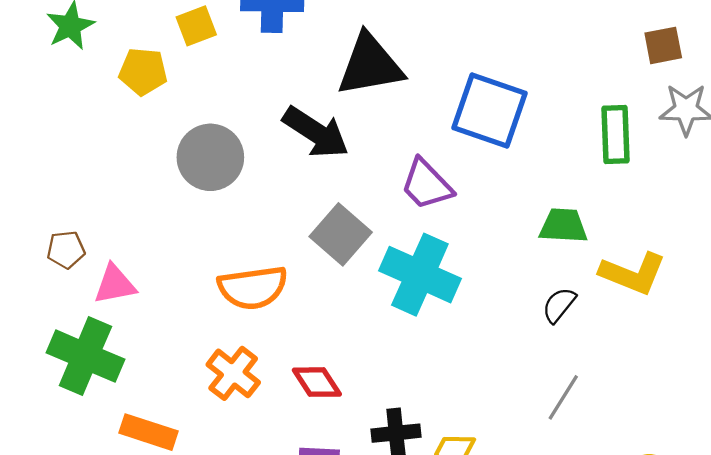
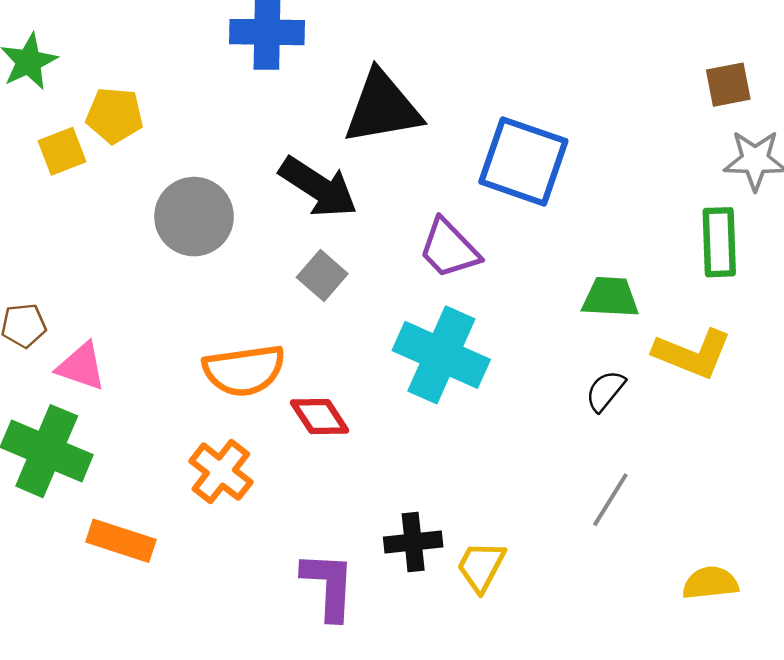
yellow square: (196, 26) -> (62, 151), moved
green rectangle: (615, 134) -> (719, 242), moved
gray square: (341, 234) -> (322, 276), moved, size x0.7
pink triangle: (115, 284) -> (81, 366), turned 30
red diamond: (317, 382) -> (320, 416), moved

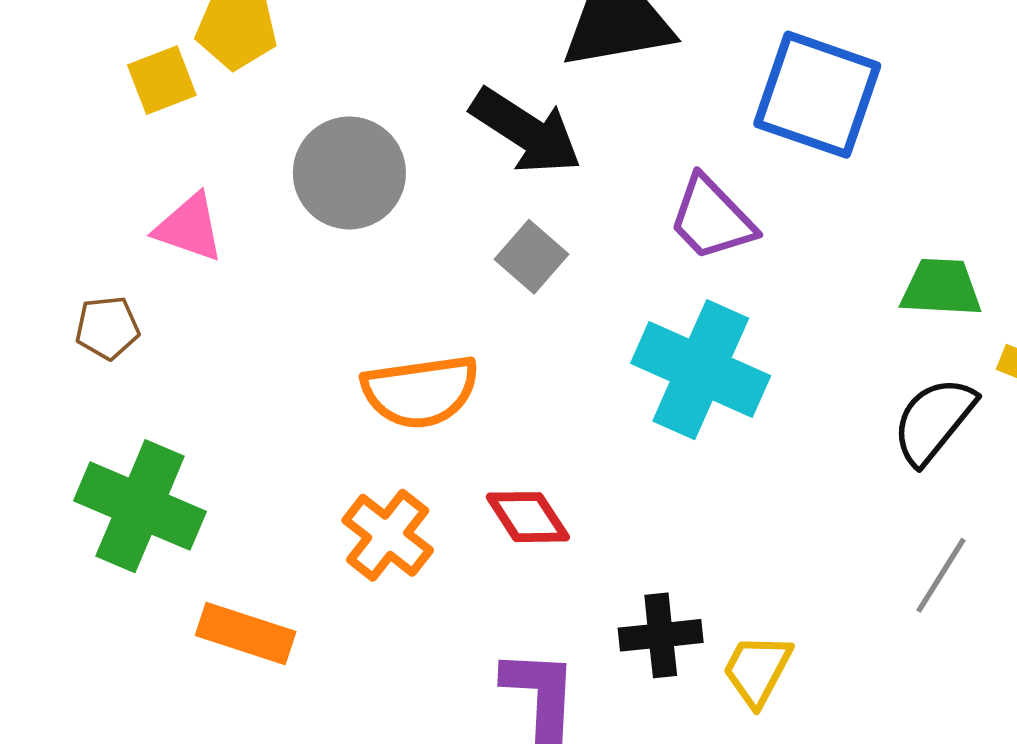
pink triangle: (81, 366) -> (189, 228), moved
black semicircle: (605, 391) -> (934, 421), size x1.5
red diamond: (320, 416) -> (528, 517), moved

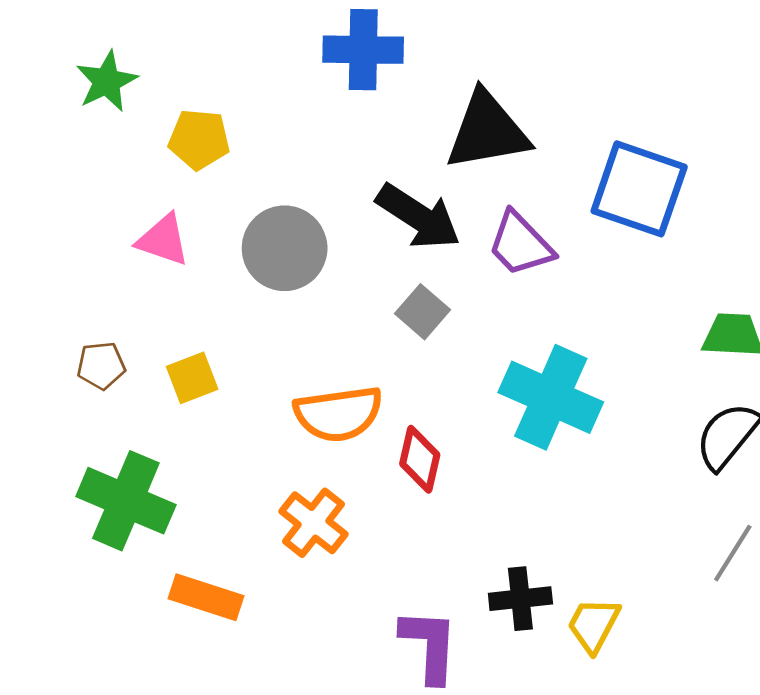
yellow square: (162, 80) -> (192, 378), moved
purple trapezoid: (712, 218) -> (520, 244), moved
pink triangle: (189, 228) -> (163, 240), moved
red diamond: (528, 517) -> (420, 459), moved, turned 46

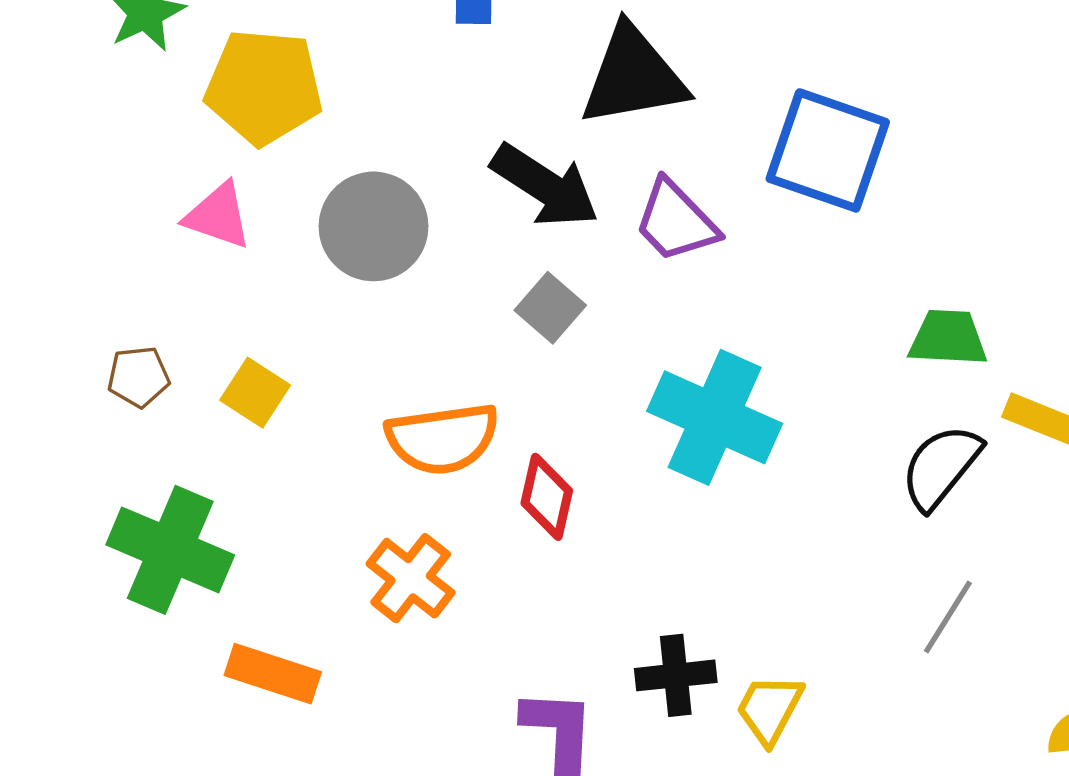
yellow pentagon: (199, 139) -> (264, 87), size x1.5
yellow square: (192, 378) -> (255, 393), turned -36

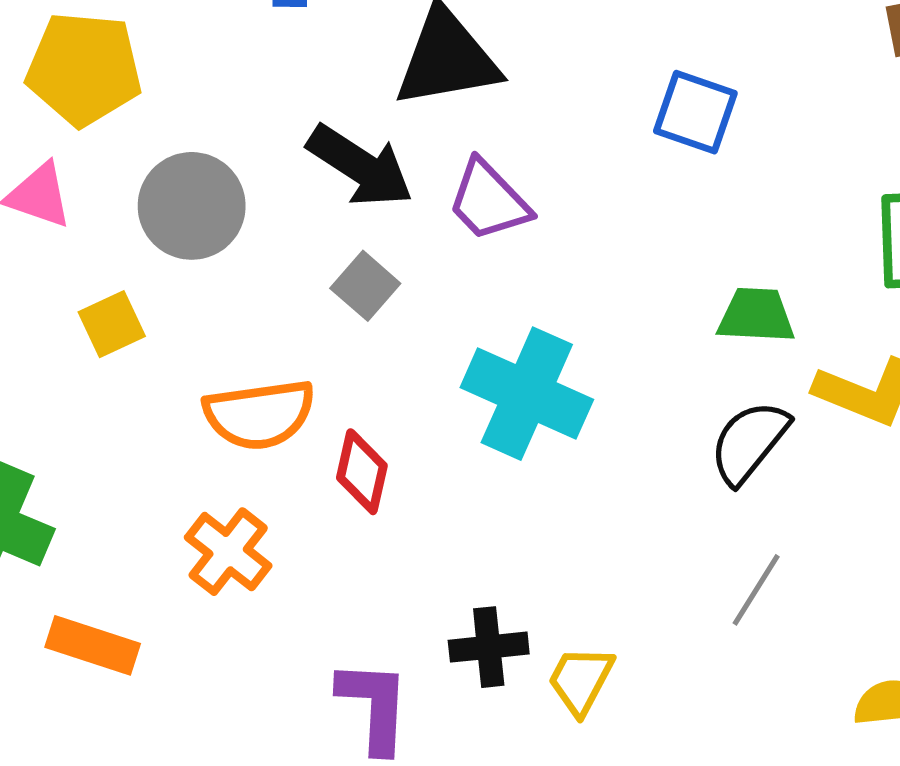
blue square: (828, 150) -> (695, 112), moved, size x0.7
yellow square: (255, 393) -> (112, 324), moved, turned 32

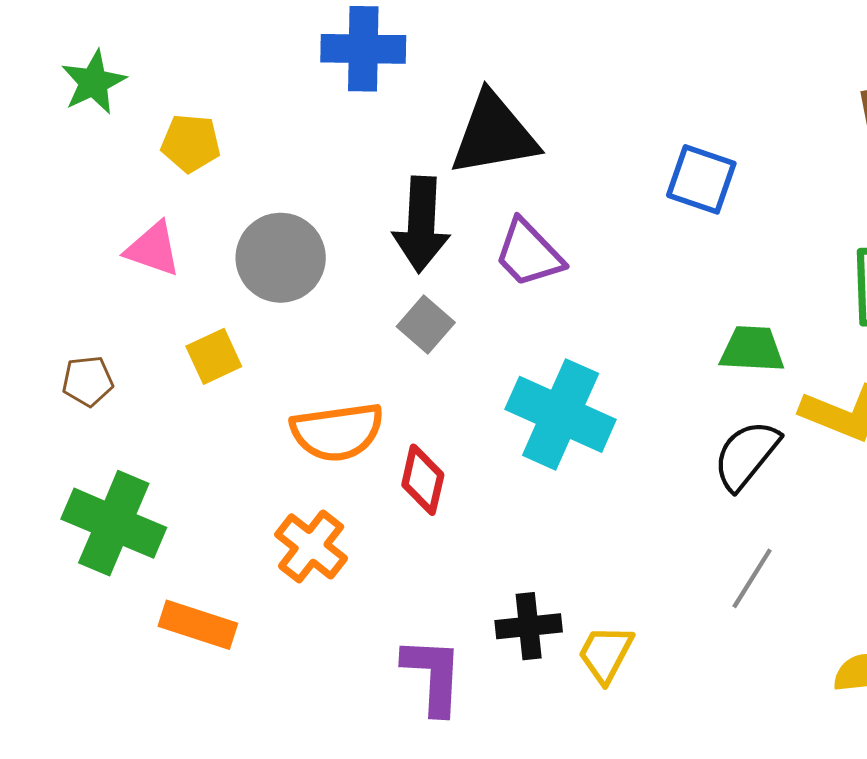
yellow pentagon: (84, 69) -> (191, 143), size x0.6
black arrow: (360, 166) -> (421, 224), turned 60

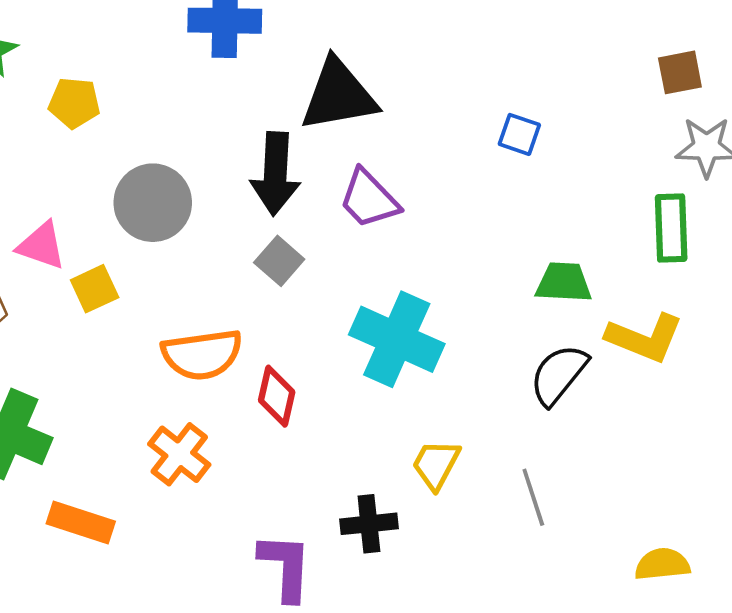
blue square: (701, 179) -> (519, 134), size x0.7
pink triangle: (153, 249) -> (41, 246), moved
gray line: (752, 578) -> (533, 497), moved, turned -50
yellow trapezoid: (606, 654) -> (436, 464), moved

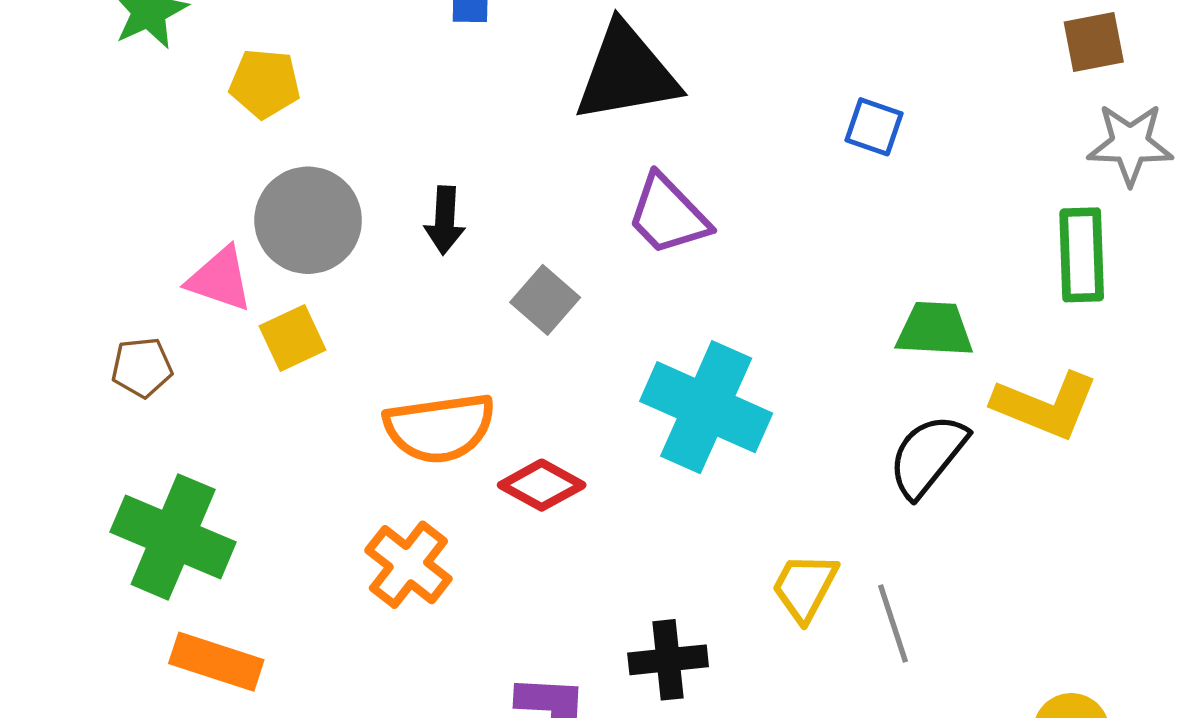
black arrow: (275, 174) -> (445, 220), moved, size x0.6
gray circle: (153, 203) -> (308, 220), moved
red diamond: (277, 396) -> (542, 485), turned -74
yellow trapezoid: (436, 464) -> (805, 587), moved
orange rectangle: (81, 523) -> (216, 662), moved

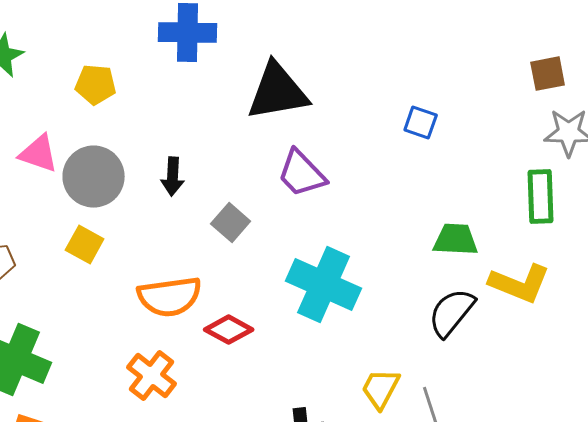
yellow pentagon: (265, 84) -> (96, 85), moved
pink triangle: (220, 279) -> (39, 154), moved
yellow square: (292, 338) -> (85, 245), turned -36

